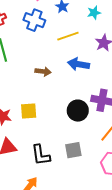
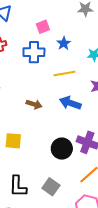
blue cross: (34, 20) -> (34, 52), turned -30
gray square: (73, 150) -> (51, 187), turned 36

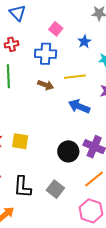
pink square: (43, 27) -> (56, 29), turned -32
blue star: (64, 43) -> (84, 42), moved
brown arrow: (34, 104) -> (46, 85), moved

